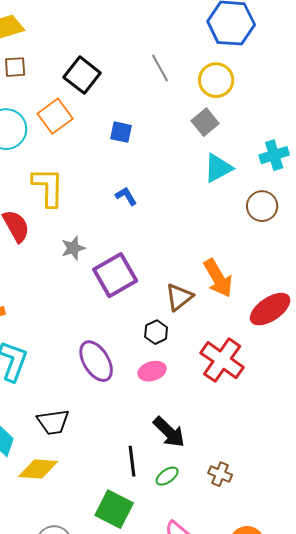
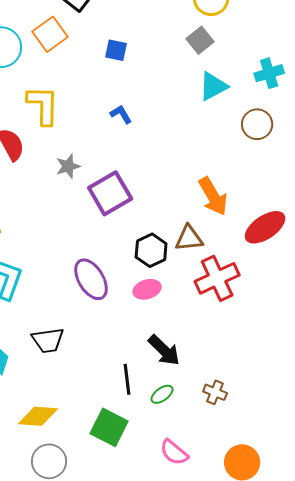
brown triangle: (179, 297) -> (189, 238), moved, turned 32
black hexagon: (156, 332) -> (151, 250), size x1.4
red cross: (222, 360) -> (217, 278), turned 30
yellow diamond: (38, 469) -> (38, 416), moved

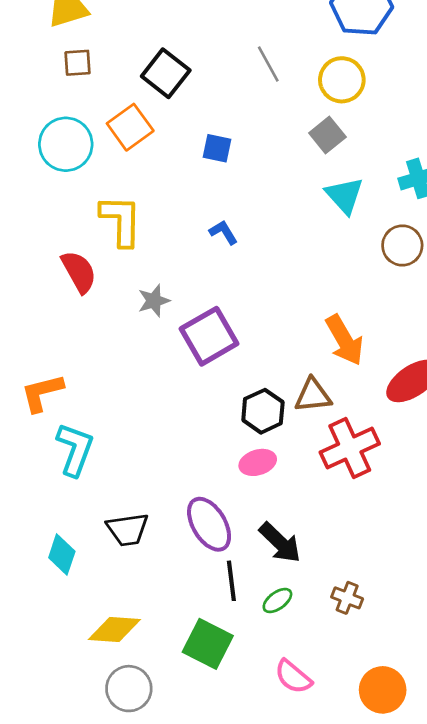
cyan triangle: (213, 86) -> (344, 196), turned -44
purple ellipse: (91, 279) -> (209, 524), moved

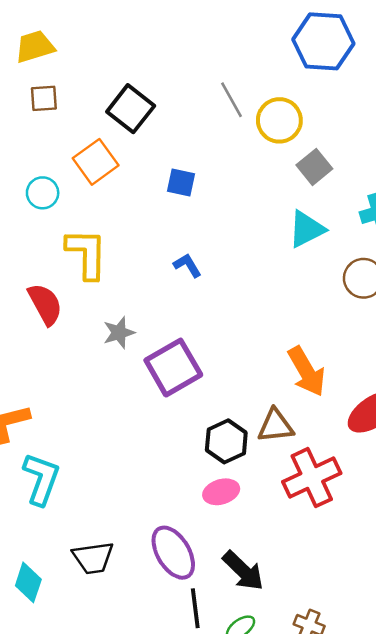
yellow circle: (342, 80) -> (279, 120), moved
gray square: (327, 135) -> (314, 167), moved
cyan circle: (66, 144) -> (43, 193), moved, size x0.6
cyan triangle: (344, 196) -> (307, 229), turned 45

